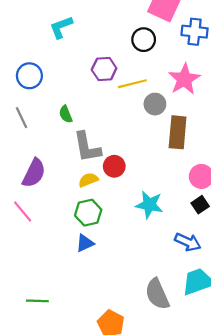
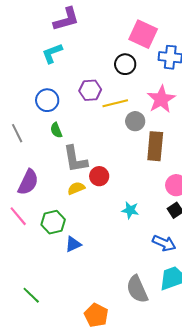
blue circle: (29, 76) -> (47, 100), moved
cyan star: (149, 205) -> (130, 210), size x0.7
green hexagon: (88, 213) -> (53, 222), moved
green line: (37, 301) -> (31, 295), turned 42

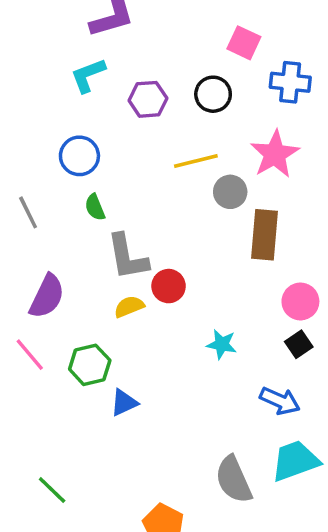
pink square: (143, 34) -> (244, 43), size x0.7
purple hexagon: (90, 90) -> (148, 99), moved

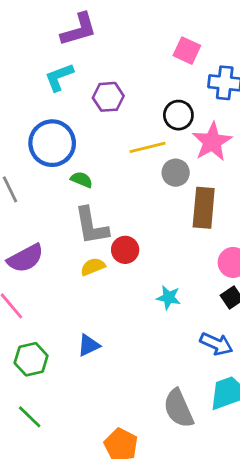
black circle: (213, 94) -> (178, 115), moved
blue circle: (79, 156) -> (52, 143), size x1.4
green semicircle: (95, 207) -> (82, 180), moved, turned 135
purple semicircle: (47, 296) -> (25, 258), turned 36
green hexagon: (90, 365) -> (31, 359), moved

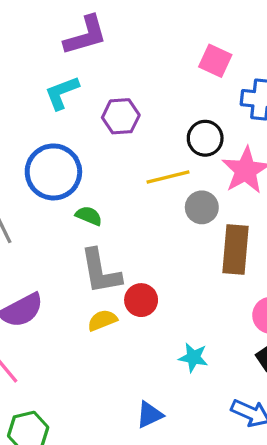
blue triangle: (89, 345) -> (150, 415), moved

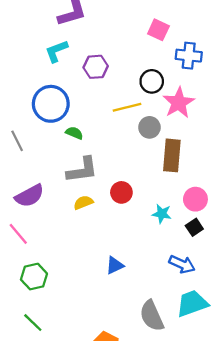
gray L-shape: (101, 271) -> (82, 170), turned -88
red circle: (141, 300) -> (121, 192), moved
cyan star: (193, 357) -> (162, 214), moved

